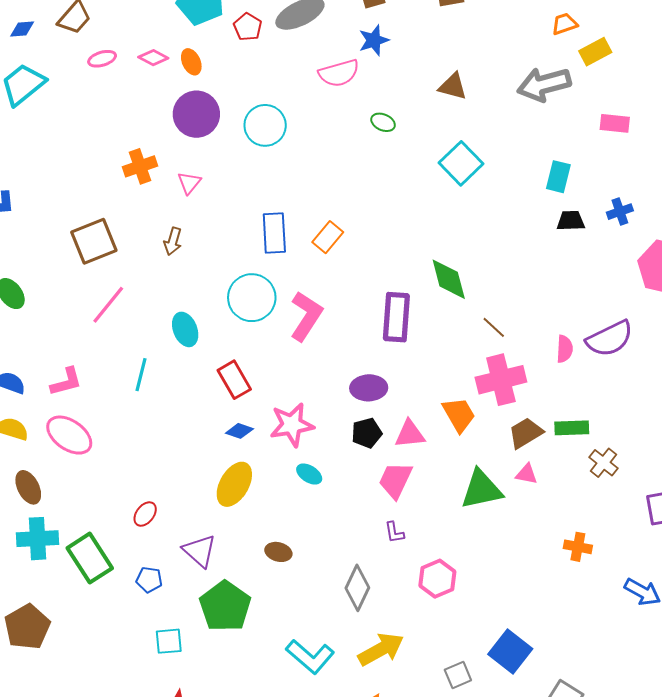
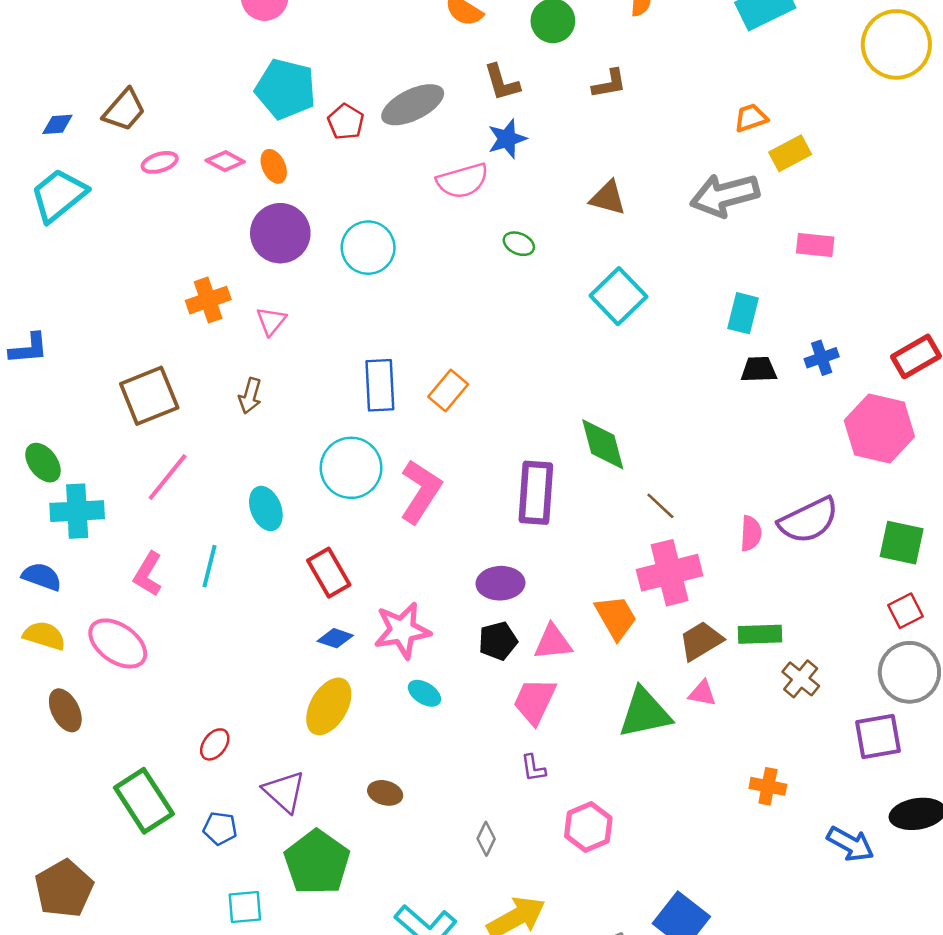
pink L-shape: (66, 382) -> (148, 574), moved, turned 136
cyan cross: (37, 539) -> (77, 511), moved
gray diamond: (357, 588) -> (486, 839), size x0.6

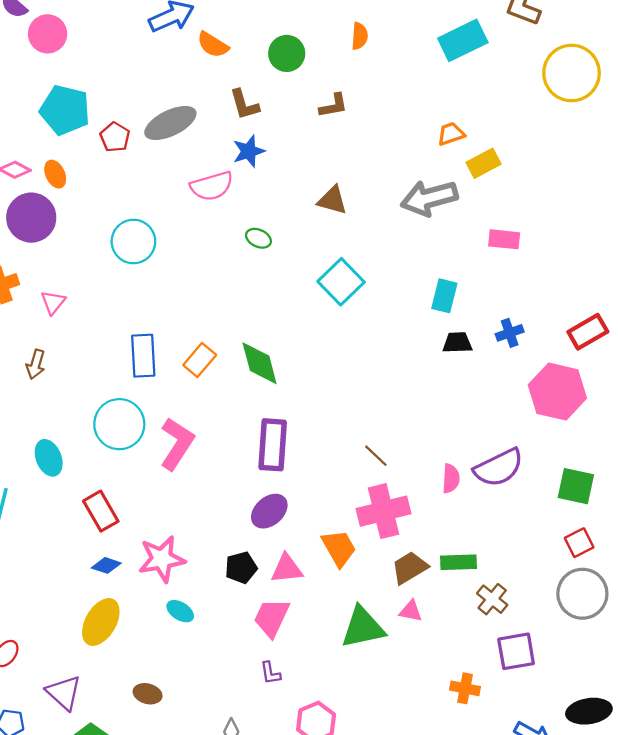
purple circle: (280, 233) -> (31, 218), moved
green diamond: (603, 444) -> (260, 363), moved
purple ellipse: (500, 583) -> (269, 511), moved, turned -39
purple square: (878, 737) -> (516, 651), moved

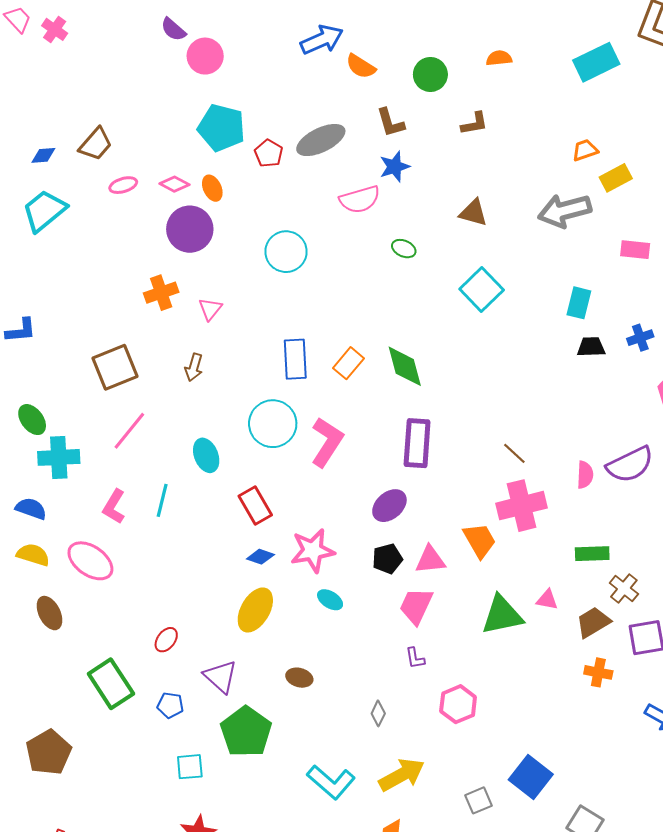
orange semicircle: (360, 36) -> (499, 58), turned -100
purple ellipse: (269, 511) -> (389, 506), moved
brown trapezoid: (410, 568) -> (593, 622), moved

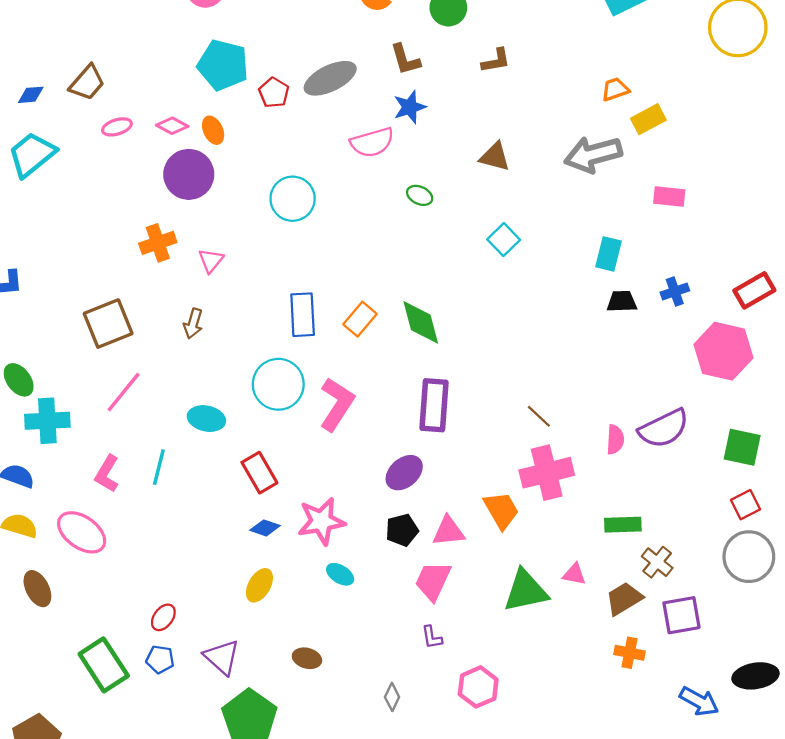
cyan square: (482, 290) -> (504, 240), size x0.7
cyan ellipse: (206, 455) -> (206, 419), turned -56
yellow ellipse: (255, 610) -> (259, 585), size x0.7
blue pentagon: (170, 705) -> (160, 659), moved

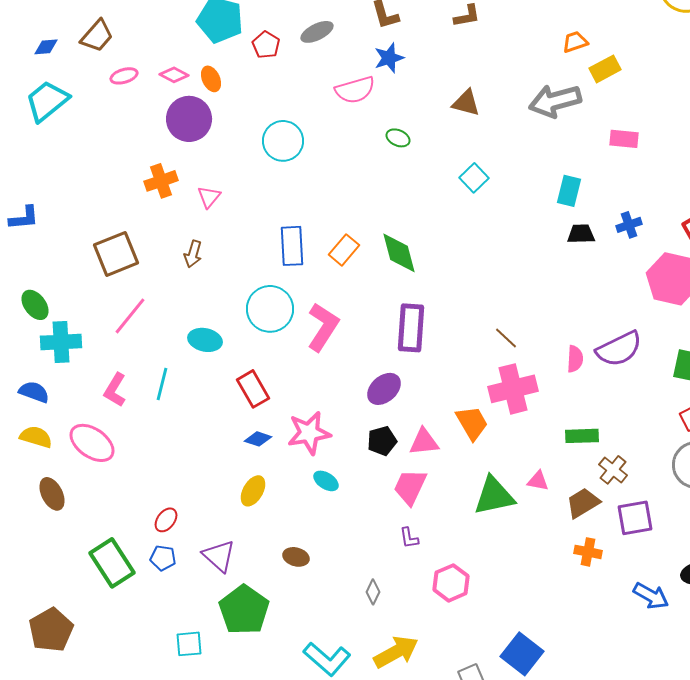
gray ellipse: (330, 78) -> (317, 32), size x0.7

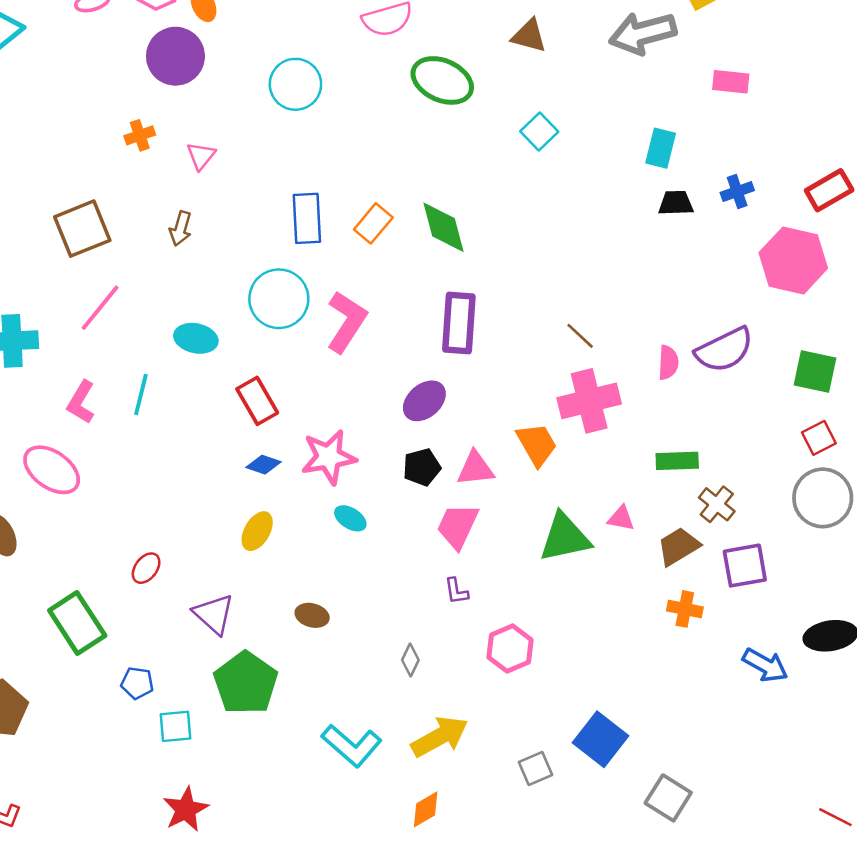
green ellipse: (398, 138) -> (442, 80), size x2.0
orange cross: (161, 181) -> (140, 135), size x0.7
blue pentagon: (163, 558) -> (137, 683), moved

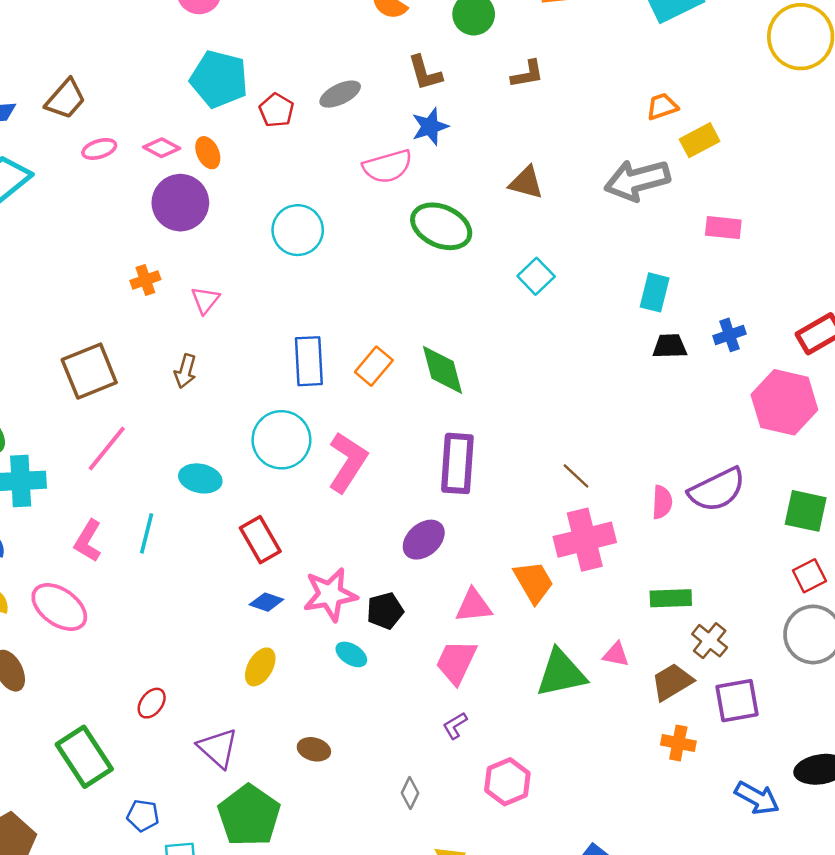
black pentagon: (422, 467) -> (385, 611), moved
purple L-shape: (456, 591) -> (455, 726), turned 68

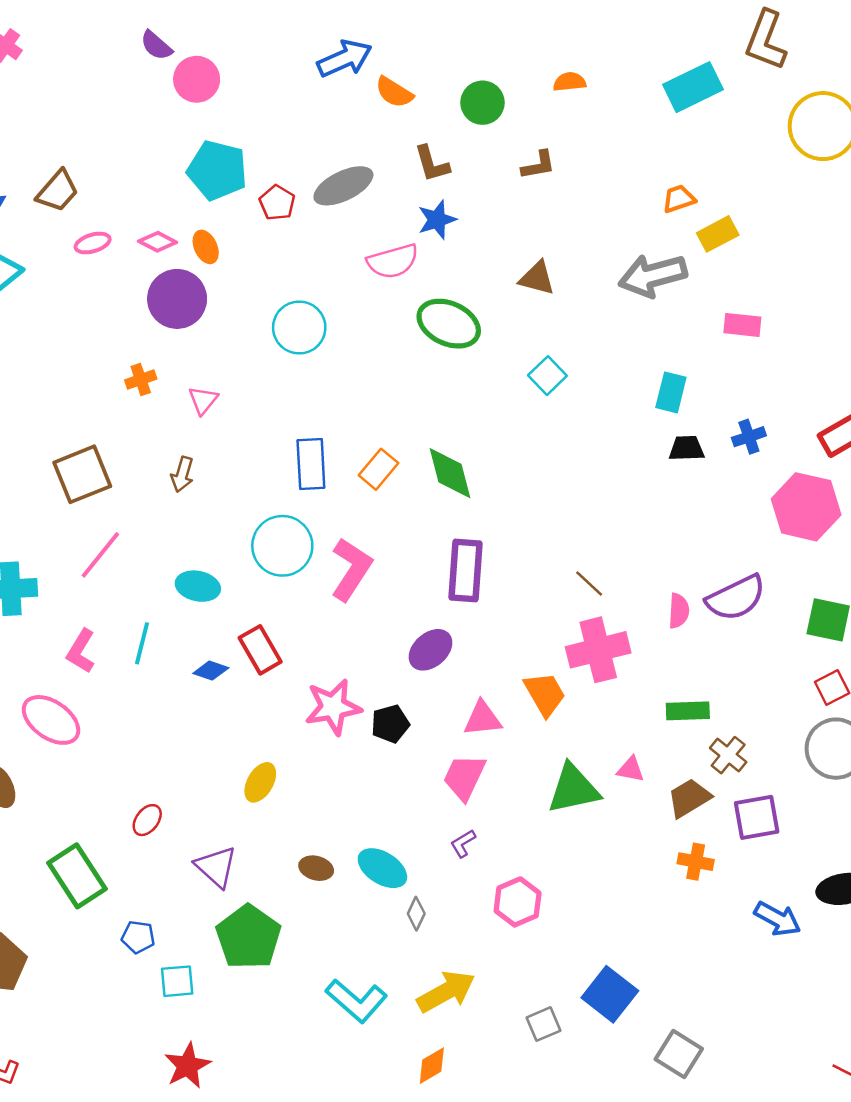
gray ellipse: (340, 94) -> (343, 186), size x1.4
blue diamond: (266, 602) -> (211, 671), moved
cyan ellipse: (351, 654) -> (382, 868), moved, size x1.5

